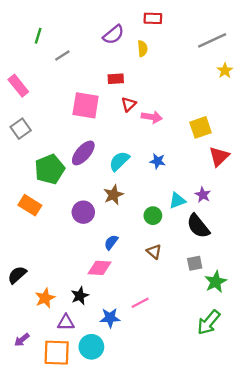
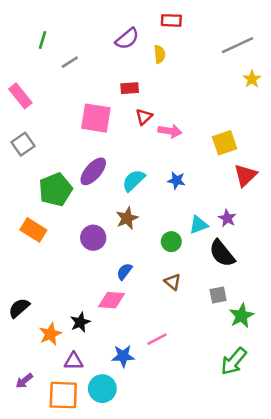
black star: (80, 296) -> (80, 322), moved

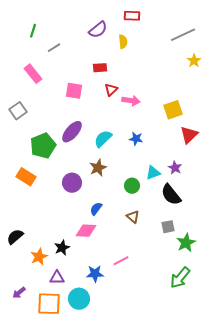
pink rectangle: (20, 96) -> (33, 74), moved
pink square: (96, 118) -> (74, 91), size x0.7

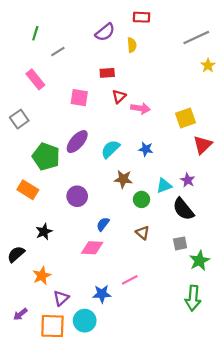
green pentagon: (43, 146) -> (46, 157), turned -30
brown star: (98, 168) -> (123, 179), moved, turned 30
black star: (62, 248) -> (44, 232), moved
purple triangle: (57, 278) -> (61, 298), turned -42
green arrow: (180, 278) -> (193, 298), turned -35

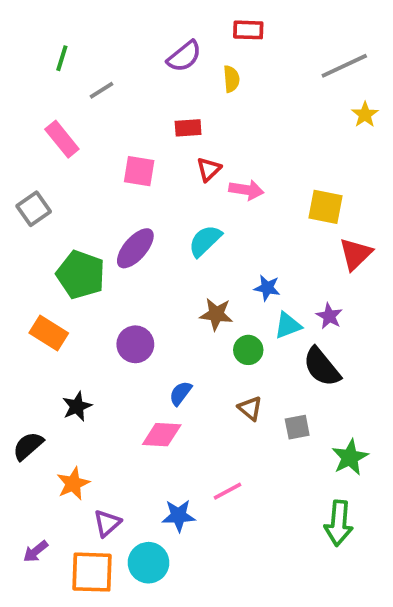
yellow square: (185, 118) -> (325, 207), turned 30
cyan semicircle: (110, 149) -> (205, 241), moved
blue star: (146, 149) -> (267, 288), moved
gray square: (180, 243) -> (297, 427), moved

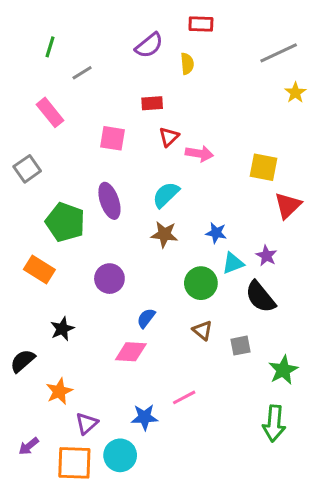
purple ellipse: (135, 248) -> (109, 201), turned -60
brown star: (216, 314) -> (164, 234), moved
green circle: (248, 350) -> (201, 283), size x1.4

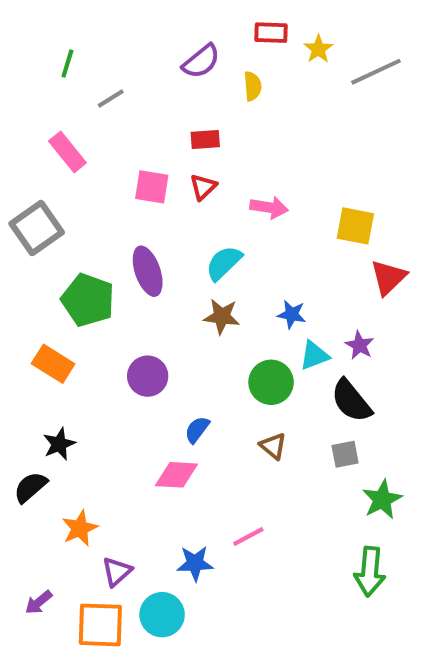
yellow star: (295, 93) -> (318, 49), moved
red triangle: (169, 137) -> (203, 187), moved
gray square: (27, 169) -> (37, 228), size x1.4
black star: (62, 329) -> (59, 444), moved
gray square: (241, 346) -> (345, 454), moved

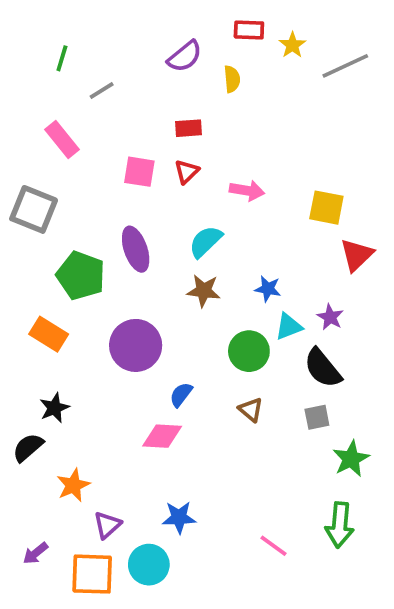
gray square: (37, 228) -> (34, 209), turned -33
purple circle: (148, 376) -> (136, 345), size x1.4
pink line: (248, 537) -> (274, 546), moved, turned 64

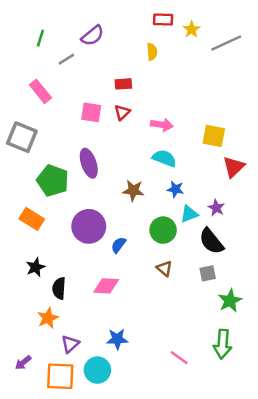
purple semicircle: (185, 56) -> (92, 36), moved
cyan semicircle: (206, 242) -> (164, 158), moved, turned 65
blue semicircle: (181, 395) -> (118, 245), moved
black semicircle: (28, 447) -> (59, 288), moved, turned -45

